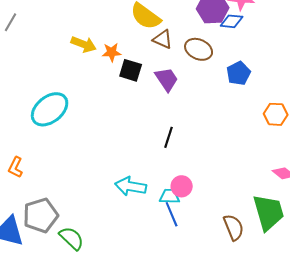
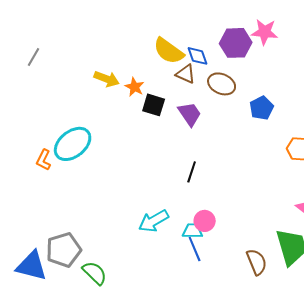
blue diamond: (232, 21) -> (198, 56), moved, turned 65
orange star: (112, 52) -> (135, 87), turned 30
orange L-shape: (16, 167) -> (44, 160), moved
cyan arrow: (131, 186) -> (154, 221), turned -40

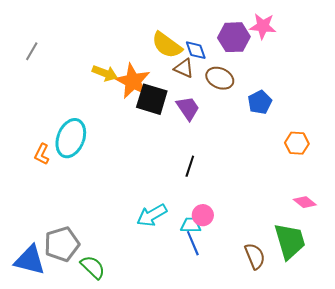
orange star: (135, 87) -> (133, 81), size x1.8
black square: (154, 105) -> (152, 99), size x1.4
cyan ellipse: (73, 144) -> (71, 138), turned -30

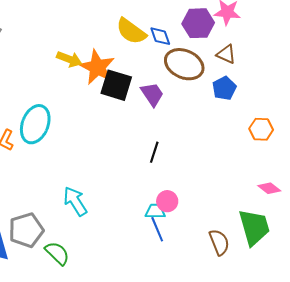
brown triangle: (184, 68) -> (226, 54), moved
brown ellipse: (220, 78) -> (184, 64), size x1.4
cyan arrow: (152, 215) -> (75, 201), moved, turned 88

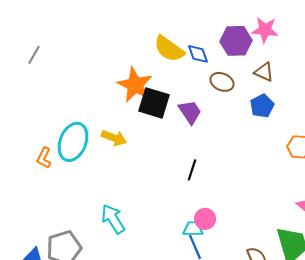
yellow arrow: (69, 59) -> (114, 138), moved
brown ellipse: (184, 64) -> (222, 82), size x0.6

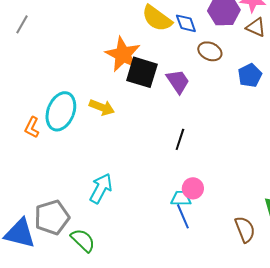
brown triangle: (264, 72) -> (256, 27), moved
cyan arrow: (113, 219) -> (101, 188), turned 60

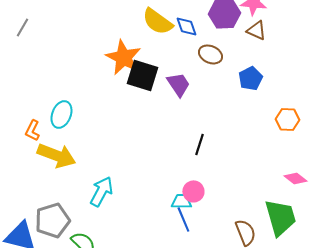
yellow arrow: (102, 107) -> (56, 155), moved, size x1.5
cyan ellipse: (61, 111) -> (61, 114), size x0.7
black line: (180, 139) -> (199, 144), moved

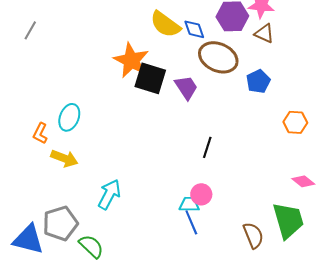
brown ellipse: (210, 54) -> (218, 57), size x1.6
yellow arrow: (56, 155) -> (64, 158), size x0.7

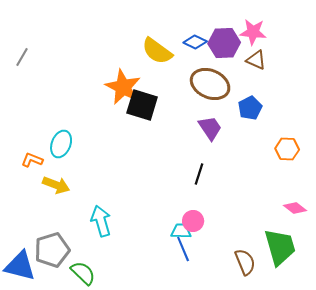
blue diamond: (194, 29) -> (195, 42), moved, turned -45
purple trapezoid: (186, 87) -> (210, 128), moved
orange L-shape: (40, 133) -> (32, 160), turned 85
cyan arrow: (109, 194) -> (101, 221), turned -44

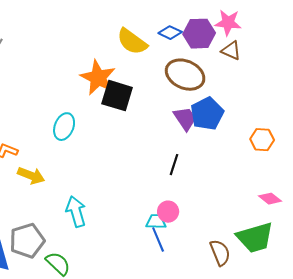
blue pentagon: (250, 108) -> (207, 114), moved, size x1.4
cyan ellipse: (61, 144) -> (64, 127), moved
green trapezoid: (280, 247) -> (255, 238), turned 90

